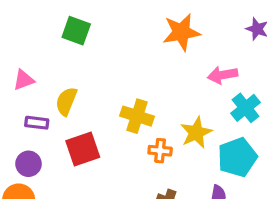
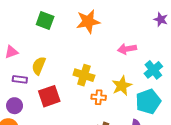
orange star: (181, 32) -> (88, 22), moved
pink arrow: (223, 75) -> (127, 49), moved

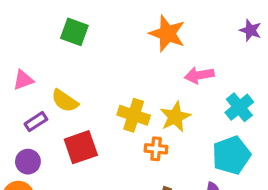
orange star: (88, 22) -> (167, 34), moved, turned 30
yellow semicircle: (39, 66) -> (65, 101), turned -78
purple rectangle: (20, 79) -> (36, 122), turned -40
yellow star: (122, 86) -> (175, 117), moved

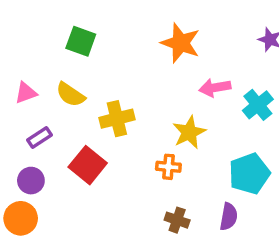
yellow semicircle: (65, 101) -> (70, 95), moved
cyan cross: (239, 107) -> (258, 105), moved
yellow cross: (134, 115) -> (117, 119), moved, turned -32
red square: (81, 147) -> (88, 165), turned -32

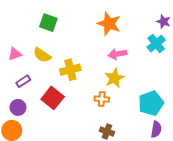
pink arrow: (215, 88) -> (117, 54), moved
cyan cross: (258, 105) -> (156, 44), moved
purple semicircle: (229, 217) -> (156, 129), moved

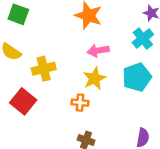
cyan pentagon: (151, 103) -> (137, 77), moved

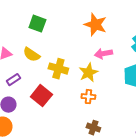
yellow cross: (44, 69) -> (58, 69), turned 30
yellow star: (94, 78) -> (88, 73), moved

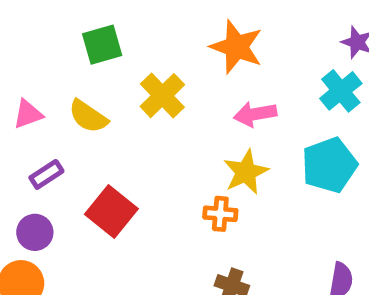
green square: (37, 24) -> (102, 45), turned -36
yellow cross: (58, 69) -> (162, 96), moved, turned 30
yellow star: (88, 73) -> (246, 172), moved

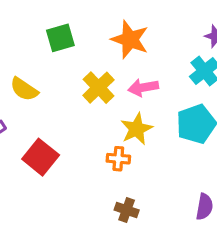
green square: (102, 45) -> (60, 38), moved
yellow cross: (162, 96) -> (98, 88), moved

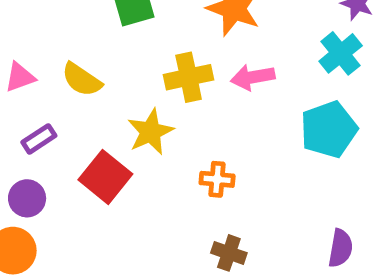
yellow cross: (98, 88) -> (189, 77), turned 32
yellow star: (137, 129) -> (151, 132), moved

